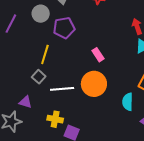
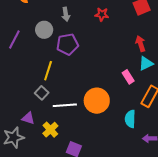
pink rectangle: (98, 55) -> (128, 77), moved
yellow cross: (55, 119) -> (50, 130), moved, turned 35

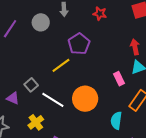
purple pentagon: (67, 44) -> (79, 44), moved, turned -30
yellow line: (48, 71) -> (61, 65), moved, turned 30
white line: (65, 105) -> (53, 100), turned 30
purple triangle: (28, 118) -> (13, 98), moved

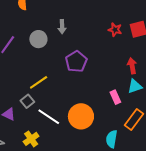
red star: (100, 14) -> (115, 30), moved
yellow line: (61, 65) -> (39, 82), moved

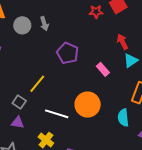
gray circle: (38, 39) -> (22, 25), moved
pink rectangle: (115, 97) -> (103, 69), moved
gray square: (27, 101) -> (19, 102), moved

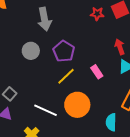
gray arrow: (44, 24) -> (44, 19), size x1.6
gray circle: (22, 25) -> (31, 51), moved
yellow line: (37, 84) -> (66, 76), moved

